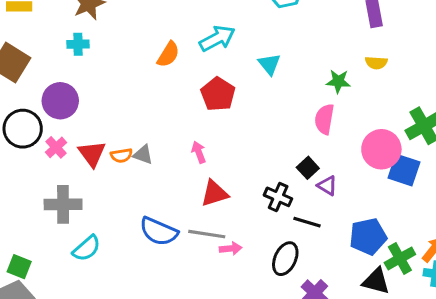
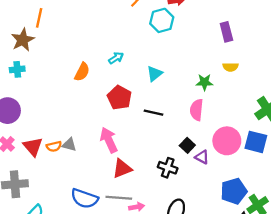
cyan arrow: (217, 38) -> (116, 58), size x0.6
cyan triangle: (269, 64) -> (155, 74), turned 35
pink circle: (381, 149) -> (227, 141), moved
pink arrow: (199, 152) -> (109, 140), size x1.6
black line: (307, 222) -> (153, 113), moved

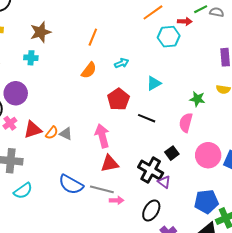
orange line: (39, 18) -> (93, 37), moved
orange semicircle: (54, 146) -> (52, 133), turned -48
red triangle: (33, 147) -> (33, 130), turned 42
purple triangle: (202, 157) -> (164, 182), moved
black cross: (168, 168) -> (151, 170), size x1.4

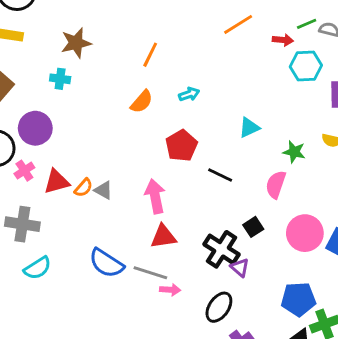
cyan hexagon: (169, 37) -> (306, 66), moved
cyan triangle: (154, 83) -> (249, 128), moved

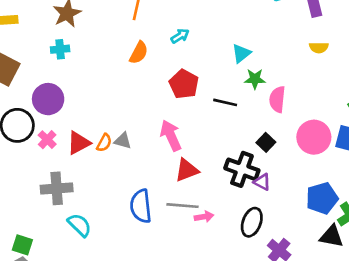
green star: (294, 152) -> (255, 79), moved
blue semicircle: (106, 263) -> (141, 206), turned 64
cyan semicircle: (37, 268) -> (80, 225), turned -90

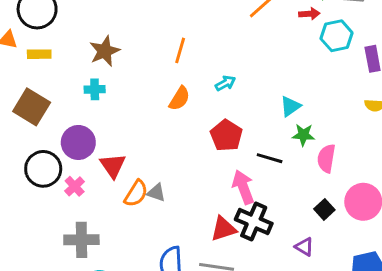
pink arrow: (171, 135) -> (243, 187), moved
black square: (266, 142) -> (324, 209), moved
red triangle: (79, 143) -> (113, 166), moved, turned -40
orange semicircle: (104, 143) -> (136, 194), size x1.4
black cross: (242, 169) -> (254, 221), moved

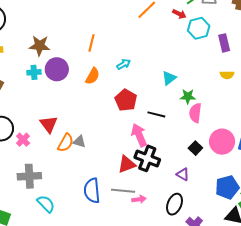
red arrow: (309, 14) -> (179, 14), turned 32
brown star: (105, 51) -> (40, 46), turned 30
green star: (303, 135) -> (188, 96), moved
purple circle: (78, 142) -> (57, 69), moved

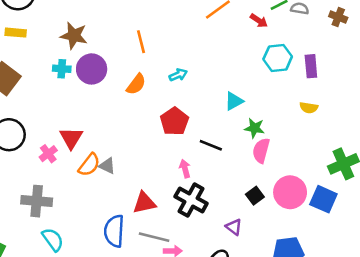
cyan hexagon: (199, 28) -> (278, 58), moved
orange line: (92, 43) -> (141, 42), turned -36
pink arrow: (139, 135) -> (185, 169), size x0.6
pink cross: (23, 140) -> (48, 154), moved
red triangle: (127, 164) -> (144, 203), moved

